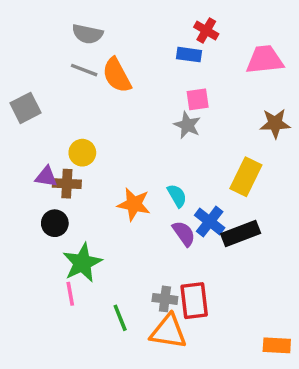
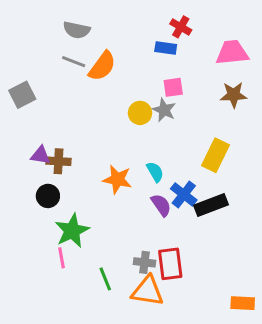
orange semicircle: (117, 75) -> (102, 66), turned -116
brown star: (275, 123) -> (234, 95), moved
yellow circle: (82, 153) -> (140, 113), moved

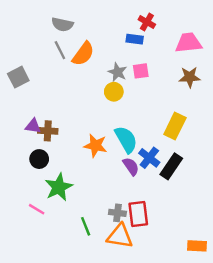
gray line: (74, 62) -> (60, 50), turned 42
gray star: (164, 110) -> (117, 72), moved
cyan semicircle: (155, 172) -> (126, 139), size x1.6
black rectangle: (211, 205) -> (171, 166), turned -35
pink line: (62, 258) -> (37, 209), moved, turned -49

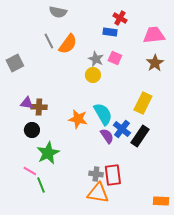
gray semicircle: (62, 24) -> (58, 12), moved
pink square: (141, 71) -> (115, 58), turned 32
brown star: (190, 77) -> (155, 63), turned -30
green line: (86, 226) -> (41, 185), moved

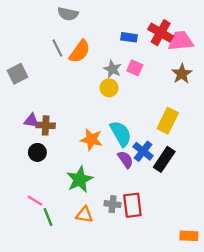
red cross: (120, 18) -> (161, 33), moved, size x1.5
green star: (48, 153) -> (80, 179), moved
orange triangle: (98, 193) -> (84, 215), moved, size x0.7

